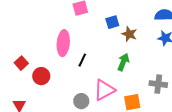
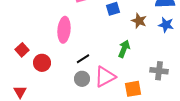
brown star: (129, 34) -> (139, 21), moved
black line: (82, 60) -> (83, 59), moved, turned 32
gray circle: (81, 101) -> (82, 79), moved

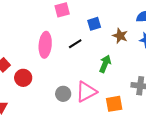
black line: (83, 59) -> (75, 44), moved

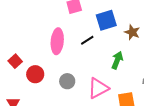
blue square: (94, 24) -> (106, 20), size x1.5
gray circle: (63, 94) -> (67, 81), moved

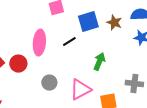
brown star: (132, 32) -> (114, 23), moved
red circle: (35, 74) -> (18, 64), moved

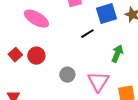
pink ellipse: (39, 43) -> (36, 19), moved, turned -65
pink triangle: (80, 90) -> (98, 82), turned -30

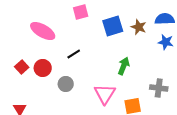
black line: (87, 34) -> (74, 54), moved
gray circle: (67, 75) -> (66, 84), moved

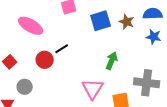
red circle: (43, 68) -> (45, 60), moved
gray circle: (66, 84) -> (25, 87), moved
gray cross: (159, 88) -> (147, 83), size x1.4

